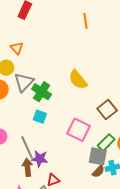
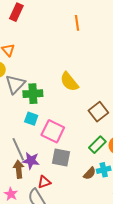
green cross: (42, 92) -> (33, 94), turned -36
pink square: (78, 130) -> (53, 131), moved
gray square: (98, 156) -> (61, 158), moved

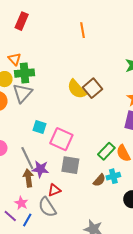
green cross: (33, 94) -> (25, 73), moved
brown square: (98, 112) -> (92, 88), moved

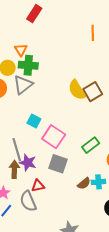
green rectangle: (106, 151) -> (91, 145), moved

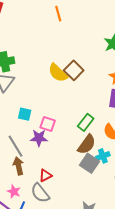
pink square: (54, 137) -> (48, 124), size x0.7
purple star: (28, 163) -> (39, 138), moved
gray square: (58, 164) -> (90, 163), moved, turned 30
brown semicircle: (84, 183) -> (87, 144), moved, size x1.5

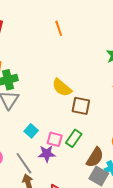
brown square: (74, 70) -> (81, 106), moved, turned -30
cyan square: (25, 114) -> (31, 131), turned 32
green rectangle: (86, 122) -> (74, 138), moved

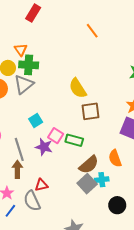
orange line: (59, 28) -> (92, 31), turned -35
brown square: (81, 106) -> (91, 111), turned -36
green rectangle: (74, 138) -> (74, 140), turned 54

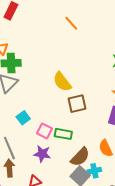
purple star: (44, 147) -> (42, 154), moved

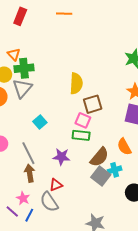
orange line: (71, 23) -> (64, 14), moved, turned -42
yellow semicircle: (62, 82) -> (76, 83), turned -135
pink square: (44, 131) -> (83, 120), moved

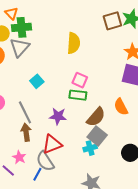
brown square: (93, 104) -> (112, 21), moved
cyan cross: (115, 170) -> (90, 148), moved
red triangle: (56, 185) -> (52, 144), size x1.5
blue line: (29, 215) -> (37, 174), moved

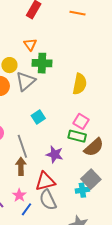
orange triangle: (11, 13) -> (30, 44), moved
green cross: (22, 27) -> (42, 63), moved
brown semicircle: (96, 117) -> (94, 147), moved
pink star: (19, 157) -> (19, 195), moved
gray semicircle: (45, 161) -> (48, 200), moved

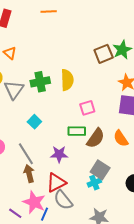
green cross: (42, 63) -> (40, 82), moved
pink square: (81, 121) -> (87, 108), moved, turned -35
pink star: (19, 195) -> (34, 202), size x1.6

